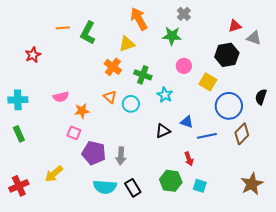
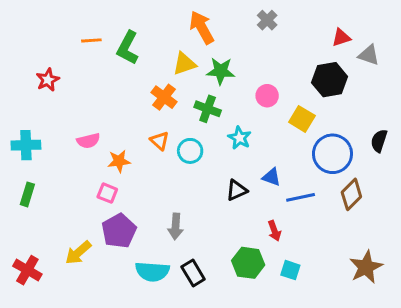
green star: (172, 36) -> (221, 71), moved
green rectangle: (19, 134) -> (27, 194), turned 42
purple pentagon: (94, 153) -> (119, 231), moved, turned 30
red cross: (19, 186) -> (27, 270), turned -36

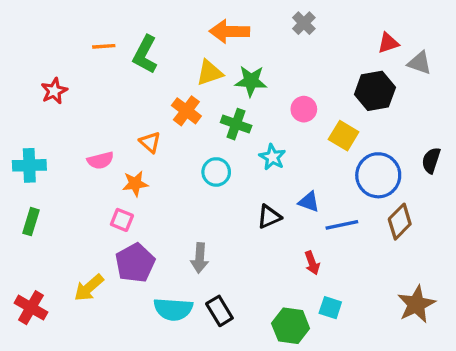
orange arrow: (202, 27) -> (229, 31), turned -60
orange triangle: (160, 141) -> (150, 142), moved
green hexagon: (248, 263) -> (291, 326), moved

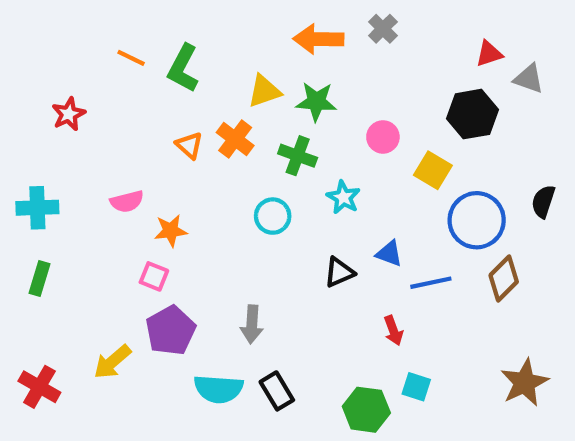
orange arrow: (229, 31) -> (318, 39), moved
orange line: (104, 46) -> (131, 58), turned 30
orange triangle: (150, 142) -> (189, 145), moved

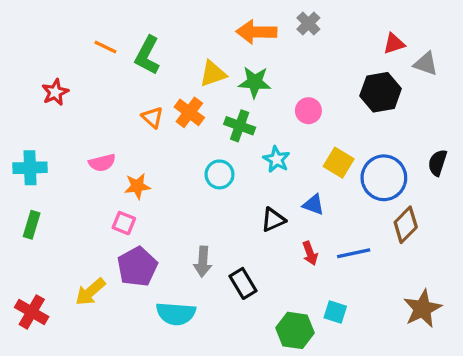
yellow square: (433, 170) -> (339, 163), moved
blue line: (431, 283) -> (354, 253), moved
red arrow: (393, 331) -> (310, 253), moved
black rectangle: (277, 391) -> (243, 283), moved

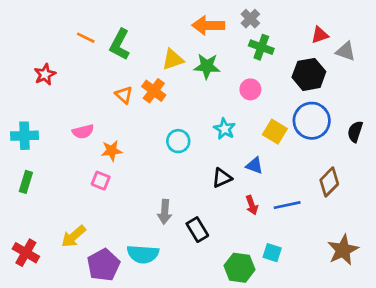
green cross: (240, 126) -> (261, 47), moved
blue circle: (384, 178) -> (312, 121), moved
purple pentagon: (137, 267) -> (103, 265), moved

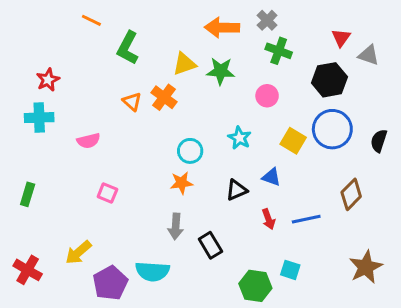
red triangle: (320, 35) -> (341, 38), turned -36
orange line: (86, 38) -> (91, 20), moved
cyan cross: (24, 136) -> (39, 118), moved
orange star: (112, 151) -> (181, 183), moved

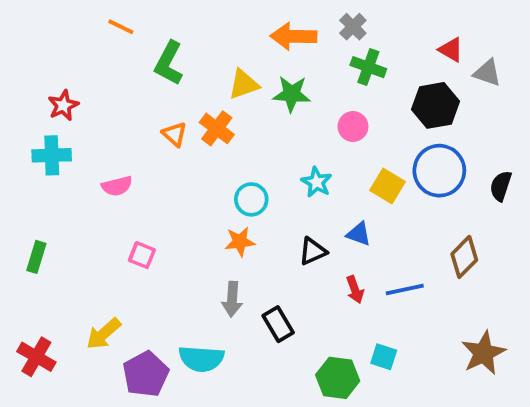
red triangle: (341, 38) -> (451, 50), turned -36

